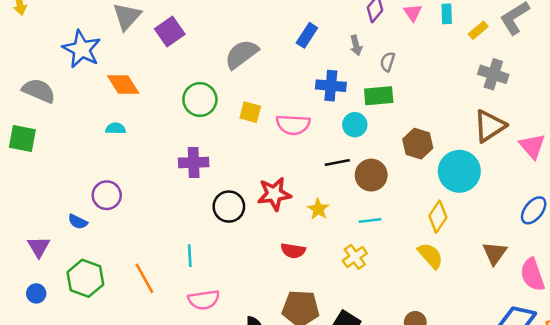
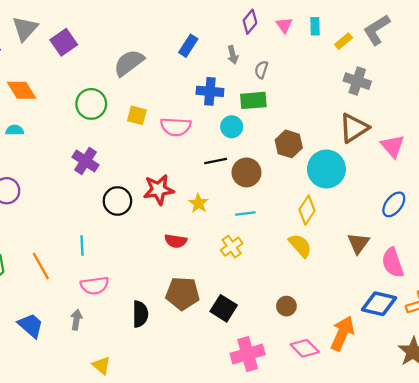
purple cross: (194, 162) -> (85, 161), turned 35

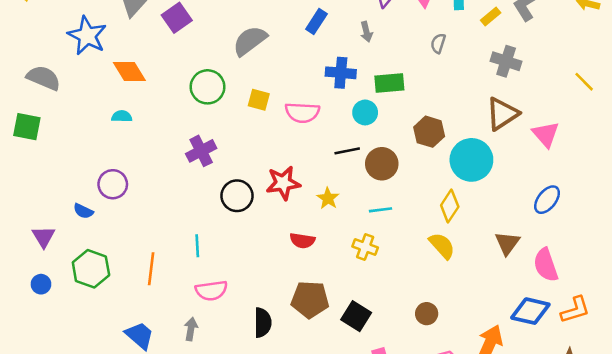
gray semicircle: (261, 70) -> (438, 43), moved
purple cross: (85, 161) -> (201, 151), turned 30
yellow cross: (232, 247) -> (365, 247), turned -35
orange line: (41, 266) -> (151, 269), turned 36

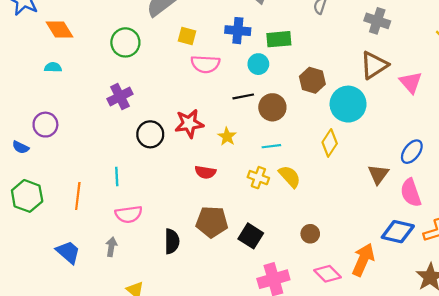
yellow square: (259, 100) -> (187, 36), moved
blue ellipse: (547, 200) -> (412, 152), moved
yellow semicircle: (442, 246) -> (290, 176), moved

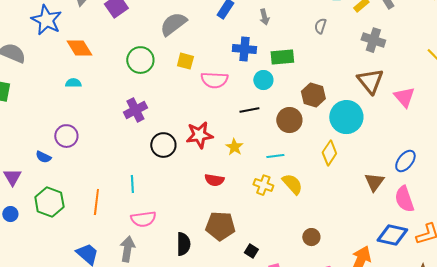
yellow square: (187, 36) -> (185, 61), moved
brown triangle: (374, 65) -> (370, 81), turned -36
brown circle: (272, 107) -> (289, 120), moved
black square: (251, 236) -> (251, 251), moved, size x0.6
gray arrow: (111, 247) -> (127, 249), size x1.4

